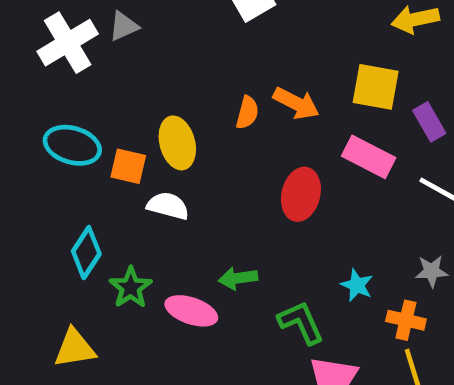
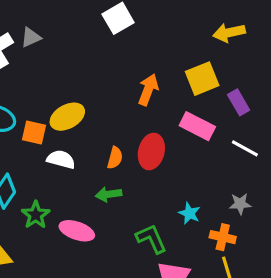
yellow square: (376, 87) -> (202, 79), turned -32
orange arrow: (296, 103) -> (148, 90), turned -96
orange semicircle: (247, 113) -> (115, 158), moved
yellow ellipse: (177, 143) -> (67, 117), turned 76
green arrow: (238, 278) -> (109, 194), moved

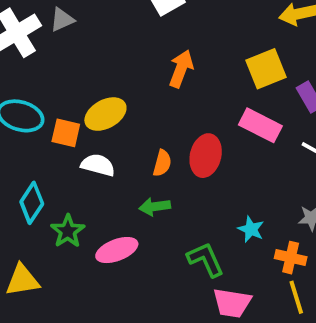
orange arrow: (148, 90) -> (181, 69), moved
pink ellipse: (77, 231) -> (117, 250), turned -40

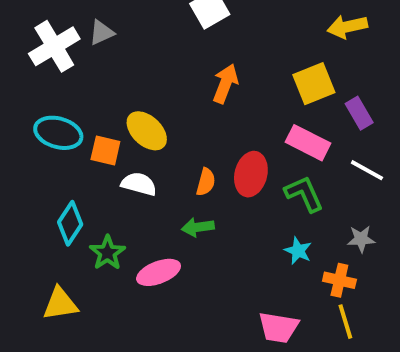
yellow ellipse: (105, 114) -> (147, 131), turned 72
green L-shape: (206, 259) -> (304, 194), moved

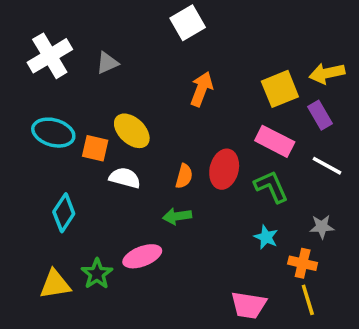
yellow arrow: (347, 27) -> (327, 73), moved
gray triangle: (102, 33) -> (107, 63), moved
green star: (107, 253) -> (97, 274), moved

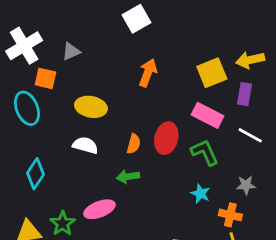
purple rectangle: (320, 115) -> (245, 94), turned 40
yellow ellipse: (132, 131) -> (91, 107), turned -32
cyan ellipse: (53, 133) -> (27, 108), turned 52
orange square: (95, 148) -> (45, 78), moved

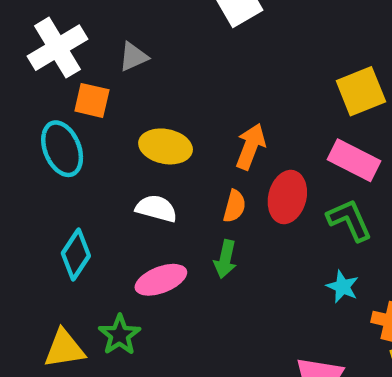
orange arrow: (148, 73) -> (251, 146), moved
green arrow: (128, 177) -> (225, 259), turned -70
pink ellipse: (99, 209) -> (161, 280), moved

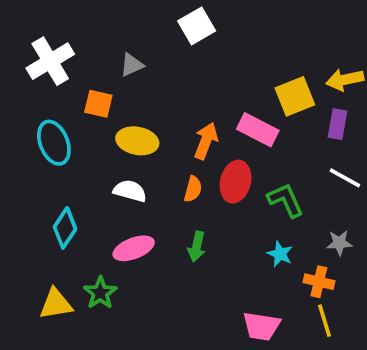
gray triangle: (133, 57) -> (132, 65), moved
orange square: (92, 100) -> (98, 104), moved
pink rectangle: (354, 160) -> (258, 130), moved
green arrow: (225, 259) -> (197, 246), moved

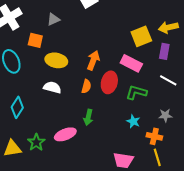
pink rectangle: (258, 130) -> (131, 63), moved
green L-shape: (286, 200) -> (136, 92), turned -50
pink ellipse: (134, 248) -> (65, 134), moved

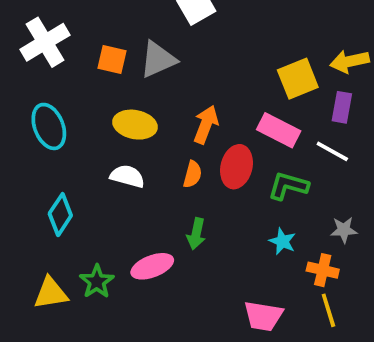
gray triangle: (53, 19) -> (158, 59), moved, size x1.5
orange square: (35, 40) -> (112, 59), moved
white line: (168, 80) -> (332, 151), moved

